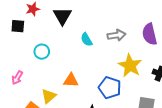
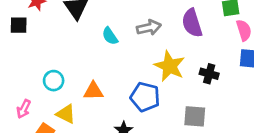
cyan circle: (42, 52) -> (54, 81), moved
pink arrow: (17, 78) -> (24, 109), moved
yellow triangle: (49, 96) -> (66, 114), turned -49

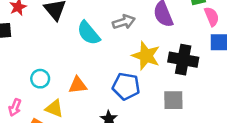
cyan semicircle: (110, 36) -> (89, 33), size x1.5
black cross: (209, 74) -> (183, 60), size x1.6

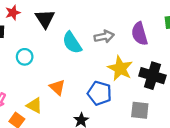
cyan circle: (40, 79) -> (25, 57), moved
orange triangle: (78, 85) -> (57, 87), turned 42

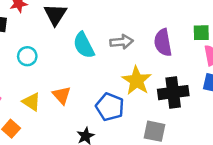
black cross: (152, 76) -> (173, 93), turned -30
yellow triangle: (34, 105) -> (31, 102), moved

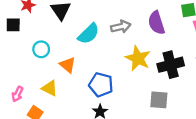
cyan semicircle: (84, 45) -> (89, 34), turned -100
orange triangle: (62, 95) -> (68, 65), moved
blue pentagon: (110, 107) -> (101, 85), moved

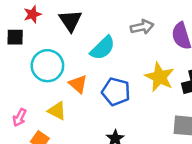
gray arrow: (121, 27) -> (142, 27), moved
cyan circle: (41, 49) -> (47, 66), size x1.6
blue pentagon: (101, 85) -> (116, 92), moved

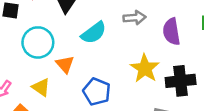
blue pentagon: (116, 92) -> (97, 92), moved

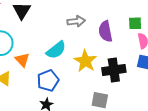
cyan semicircle: (94, 33) -> (56, 50), moved
blue pentagon: (97, 92) -> (48, 81), turned 30

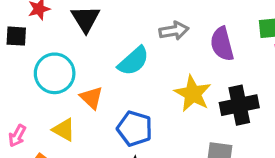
cyan semicircle: (56, 50) -> (133, 61), moved
blue pentagon: (48, 81) -> (135, 129), turned -30

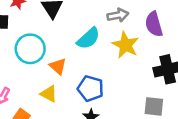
yellow star: (193, 94) -> (126, 45), moved
yellow triangle: (64, 130) -> (49, 94), moved

